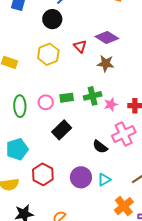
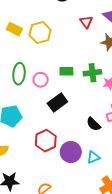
yellow hexagon: (48, 54) -> (40, 33), moved
pink circle: (46, 102) -> (41, 80), moved
red hexagon: (43, 174) -> (46, 141), moved

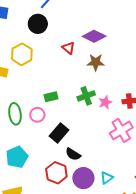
yellow hexagon: (40, 33) -> (22, 54), moved
green rectangle: (66, 71) -> (51, 97), moved
black semicircle: (94, 124) -> (73, 154), moved

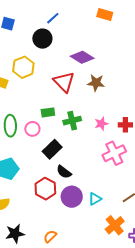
purple diamond: (94, 36) -> (82, 57), moved
red triangle: (68, 48) -> (64, 82), moved, size x1.6
green cross: (86, 96) -> (72, 121), moved

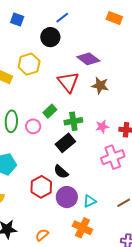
green rectangle: (48, 112) -> (50, 111), turned -40
black rectangle: (52, 149) -> (65, 143), moved
orange cross: (115, 225) -> (82, 228), moved, turned -30

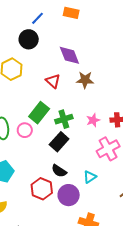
orange rectangle: (114, 18) -> (71, 13), moved
purple diamond: (88, 59) -> (69, 55), turned 40
red triangle: (68, 82) -> (53, 81), size x0.7
green rectangle: (50, 111) -> (39, 113), size x1.5
cyan triangle: (90, 201) -> (90, 177), moved

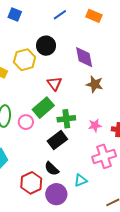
black circle: (29, 39) -> (46, 46), moved
red triangle: (53, 81) -> (55, 84), moved

